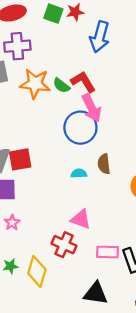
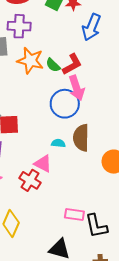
red L-shape: (83, 82) -> (72, 64), turned 85
brown semicircle: (104, 164) -> (81, 138), size x1.5
pink triangle: (81, 219) -> (43, 164), moved
red cross: (64, 245) -> (30, 180), moved

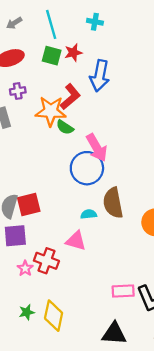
purple cross: (19, 26) -> (18, 91), size x0.6
orange star: (30, 61) -> (51, 111), moved
red L-shape: (72, 64) -> (70, 97), moved
red cross: (30, 180) -> (46, 261), moved

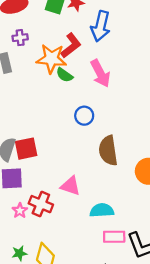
pink arrow: (97, 148) -> (100, 73), moved
blue circle: (87, 168) -> (84, 116), size x0.6
cyan semicircle: (89, 214) -> (102, 210), moved, size x1.5

